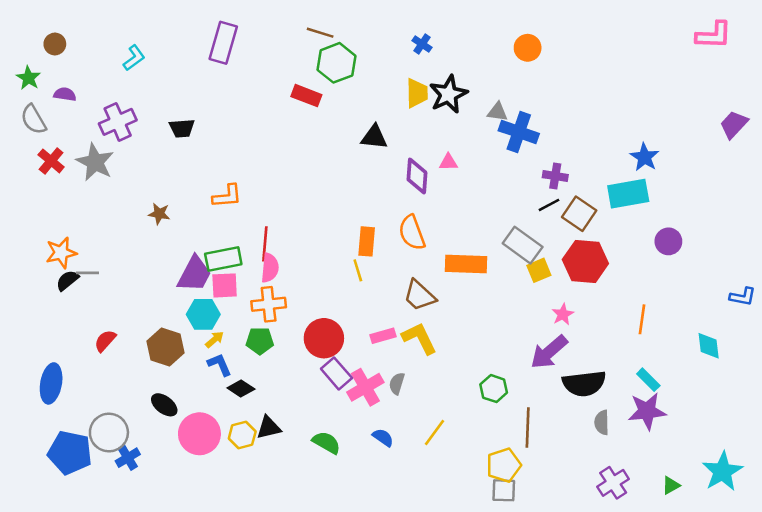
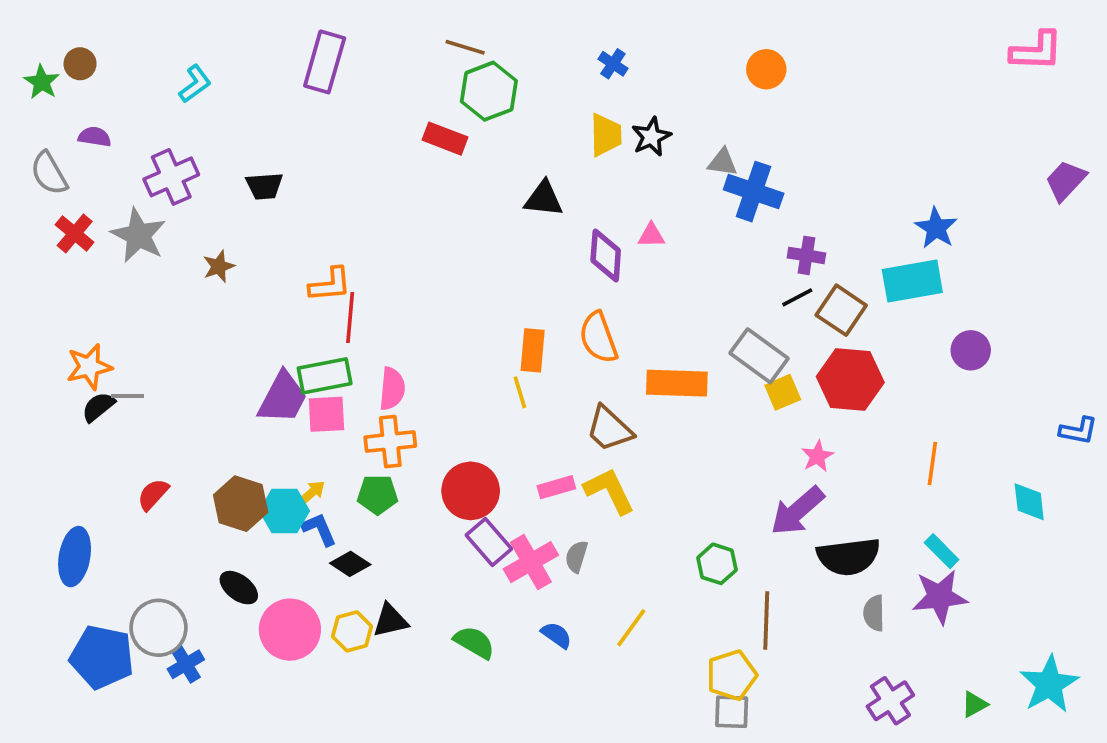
green star: (28, 78) -> (42, 82), moved
black star: (448, 94) -> (651, 137), size x0.7
brown star: (159, 214) -> (219, 266), moved, turned -30
red line: (265, 244) -> (350, 317), moved
cyan hexagon: (203, 314) -> (284, 511), moved

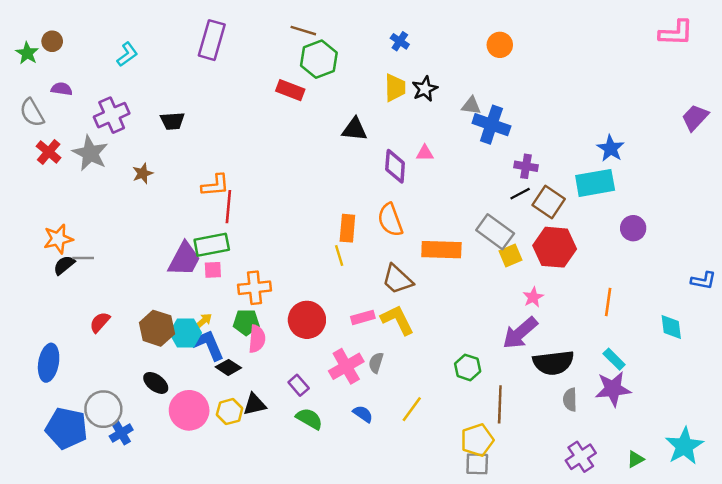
pink semicircle: (392, 389) -> (257, 339), moved
pink square: (326, 414) -> (213, 270), size x0.7
blue L-shape: (319, 529) -> (208, 345), size x1.4
purple rectangle: (489, 542) -> (299, 385), moved, size x0.7

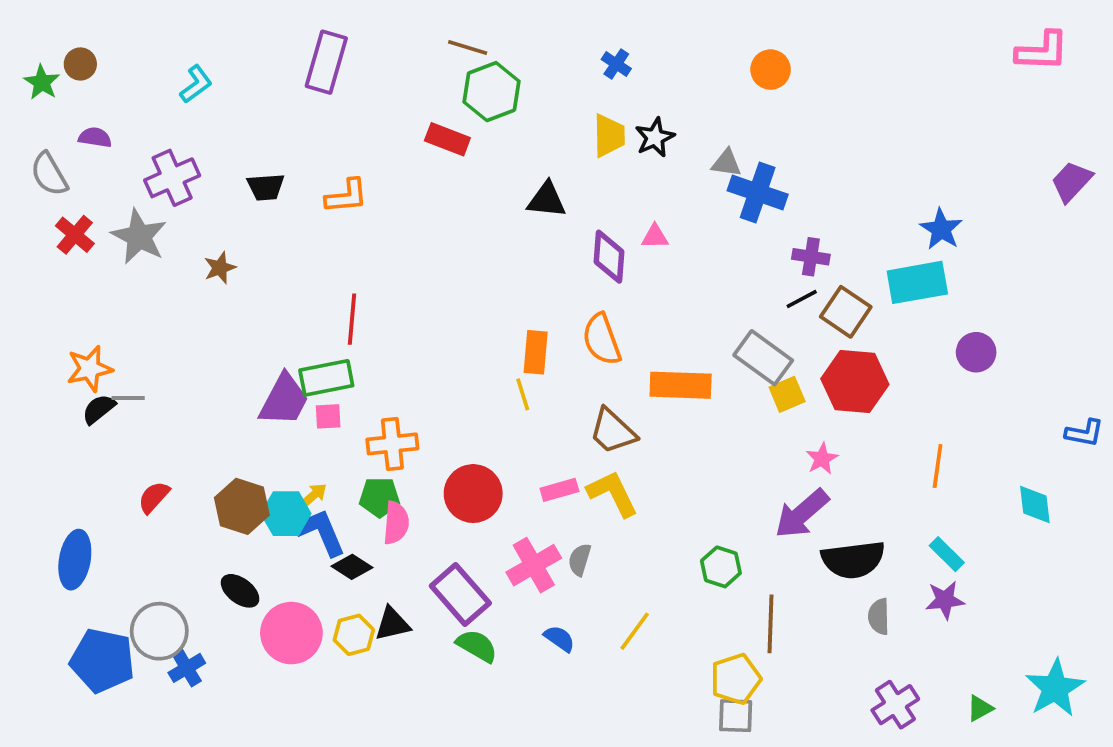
orange L-shape: (215, 185) -> (346, 196), moved
purple rectangle: (299, 385) -> (460, 594), size x1.8
purple star: (613, 389) -> (945, 600), size x0.7

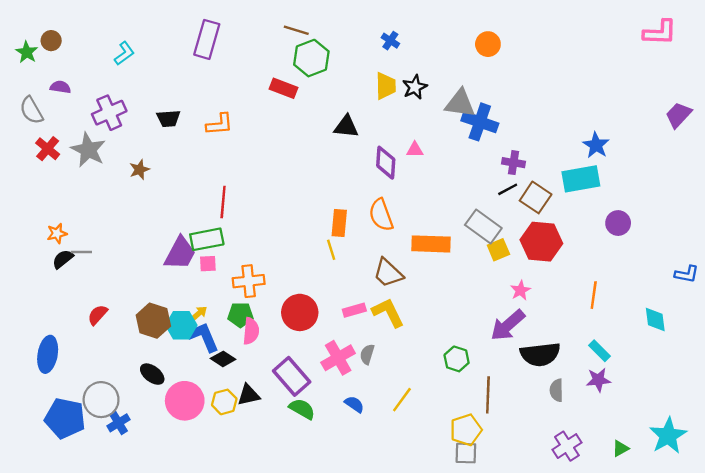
gray triangle: (726, 163) -> (460, 103), size x1.6
orange star: (90, 369) -> (57, 233), size x0.7

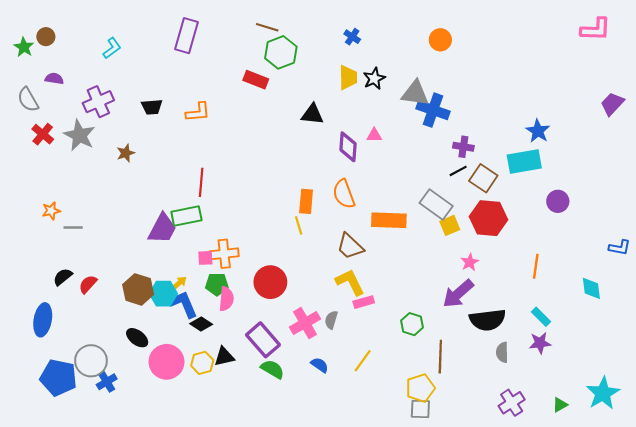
black semicircle: (63, 259) -> (63, 277), moved
pink square: (208, 264) -> (205, 258), moved
pink rectangle: (354, 310) -> (364, 302), moved

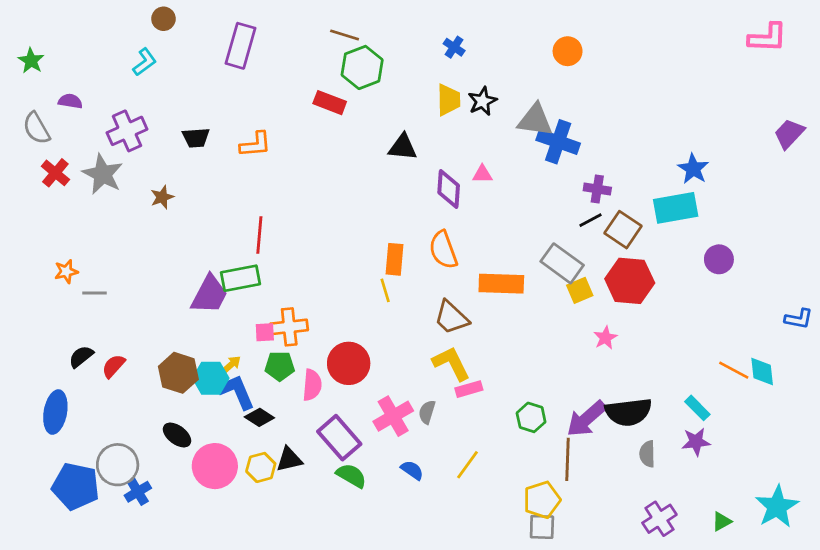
brown circle: (46, 37) -> (163, 19), moved
orange line: (536, 266) -> (734, 370), moved, turned -70
purple arrow: (458, 294) -> (586, 419), moved
pink semicircle: (226, 299) -> (312, 385), moved

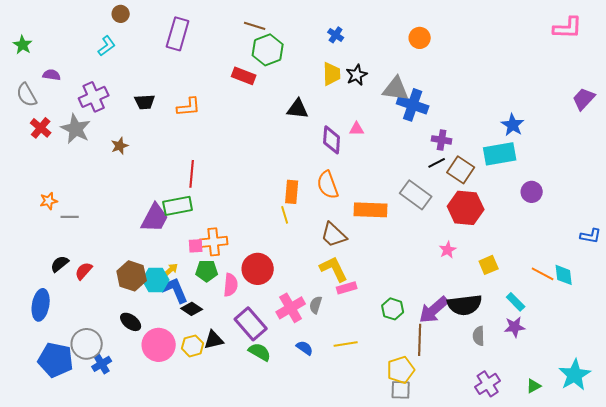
yellow square: (580, 290) -> (489, 265), moved
yellow line: (468, 465) -> (346, 344), turned 45

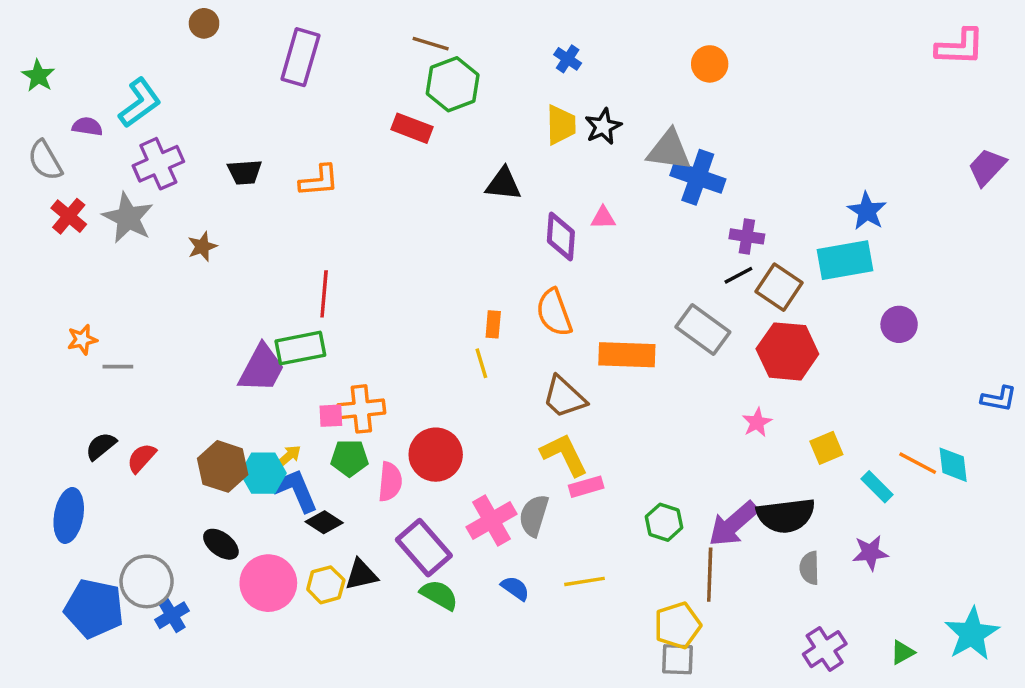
cyan L-shape: (107, 46) -> (140, 103), moved, size x1.4
orange rectangle: (292, 192) -> (493, 324), size x0.7
cyan rectangle: (516, 302) -> (877, 487), moved
gray semicircle: (316, 305) -> (534, 515), size x1.4

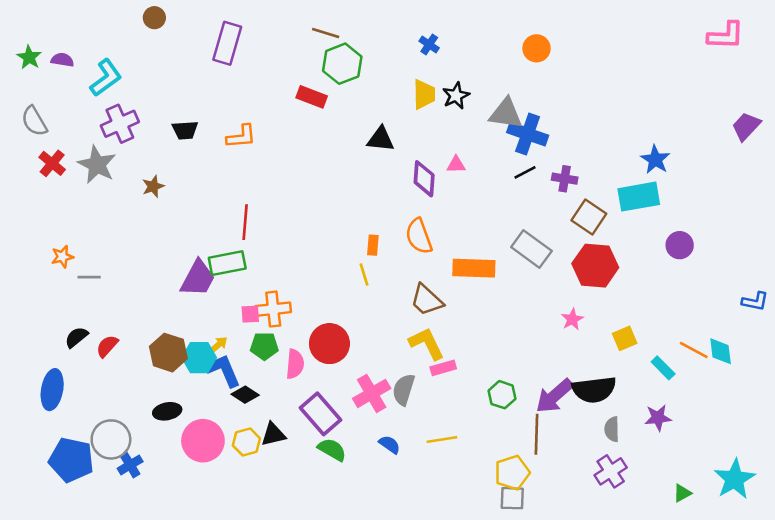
purple semicircle: (87, 127) -> (62, 60), moved
black line: (738, 275) -> (525, 172), moved
black ellipse: (221, 544) -> (167, 411), turned -48
purple cross: (825, 649) -> (611, 471), moved

